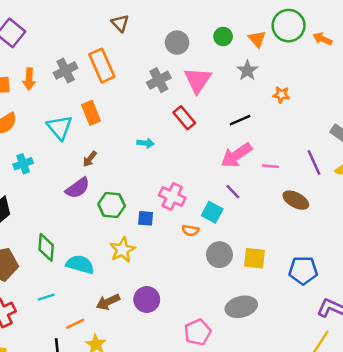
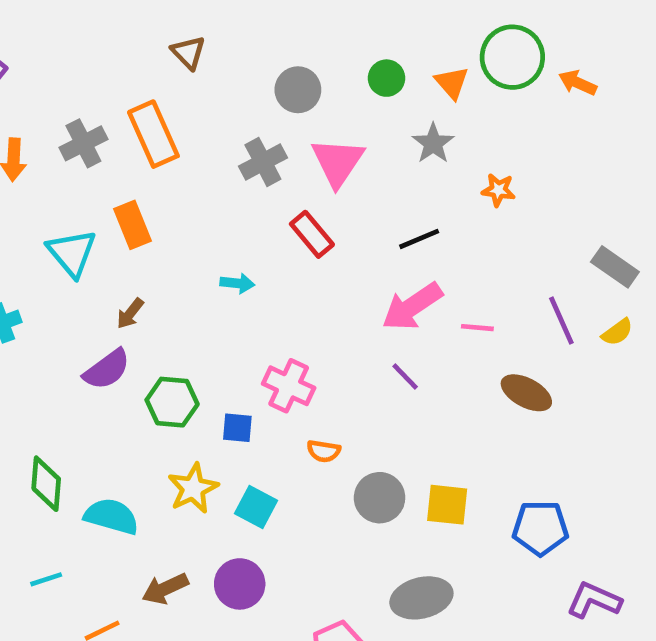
cyan square: (212, 212) -> (256, 507), moved

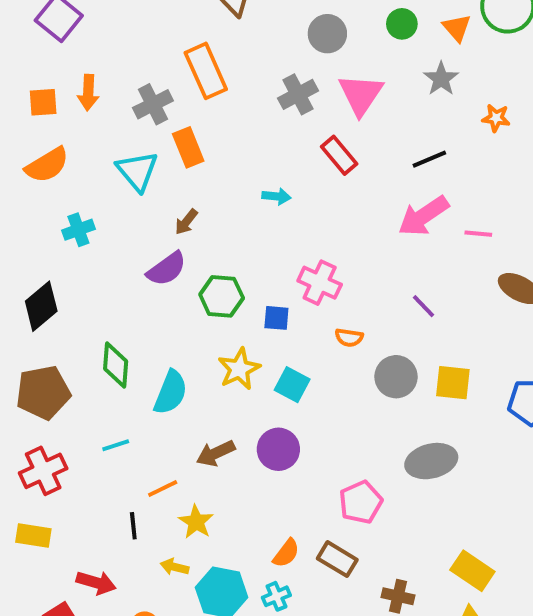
gray cross: (83, 143) -> (153, 104), moved
purple line: (405, 376) -> (423, 306), moved
cyan semicircle: (111, 516) -> (171, 392), turned 96

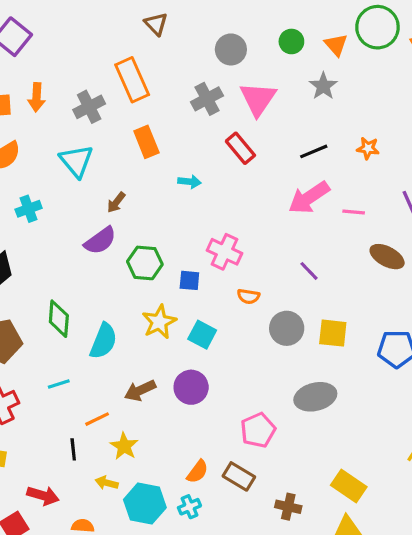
orange star: (496, 118) -> (368, 148), moved
orange rectangle: (188, 147) -> (146, 142), moved

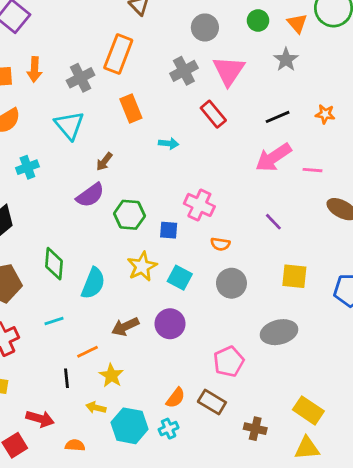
orange rectangle: (132, 80) -> (118, 54), turned 45
gray circle: (287, 328) -> (231, 283), moved

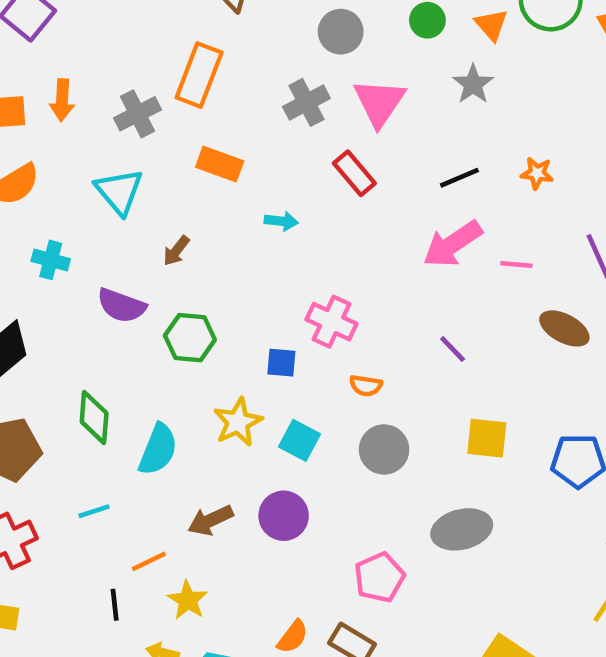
orange rectangle: (131, 109) -> (220, 164), turned -48
cyan cross: (27, 167) -> (51, 260), turned 35
purple semicircle: (90, 195) -> (121, 306), moved, turned 56
green hexagon: (129, 215) -> (190, 338), moved

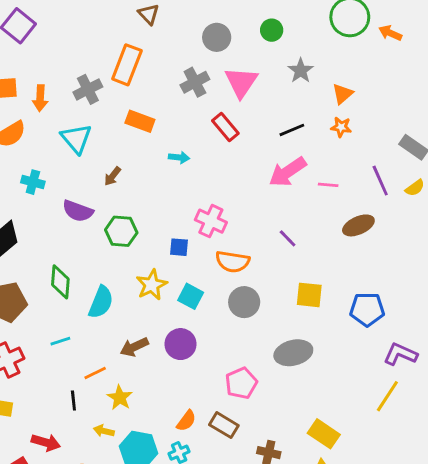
orange triangle: (491, 25) -> (343, 94), moved, turned 30
orange arrow: (62, 100) -> (40, 98), moved
brown ellipse: (564, 328) -> (358, 225), turned -52
orange semicircle: (366, 386) -> (233, 262), size x1.6

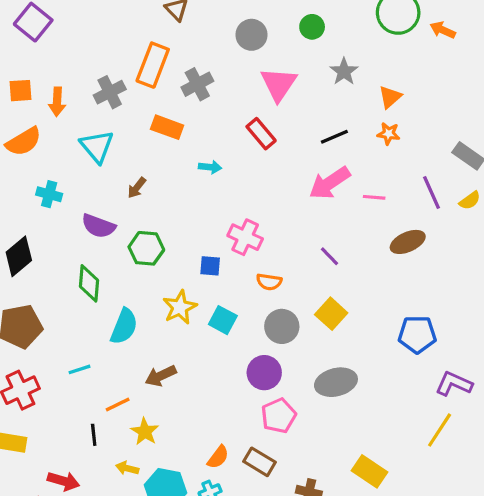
gray cross: (195, 82) -> (197, 84), moved
orange semicircle: (233, 262) -> (269, 282), size x0.7
green diamond: (60, 282) -> (89, 283), moved
yellow square: (309, 295) -> (331, 314), moved, turned 36
purple circle: (180, 344) -> (264, 373), moved

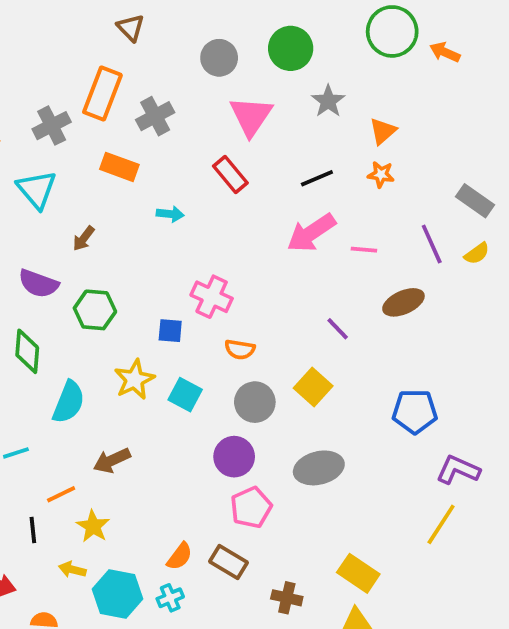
green circle: (312, 27) -> (291, 48), size x1.5
purple line: (330, 256) -> (338, 329), moved

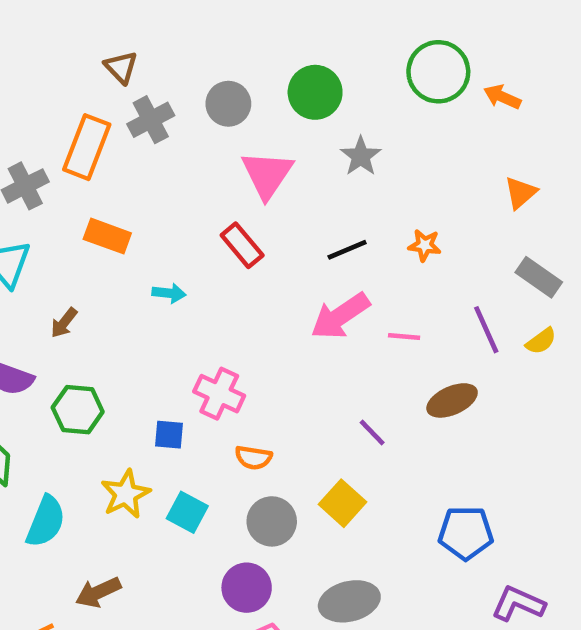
gray cross: (155, 116) -> (151, 120), moved
orange triangle: (383, 131) -> (521, 193), moved

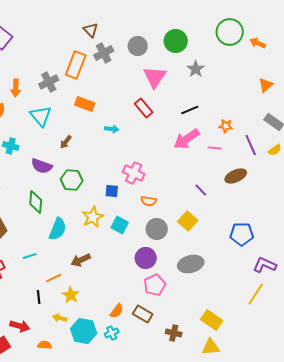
orange star: (425, 245) -> (226, 126), moved

